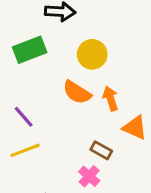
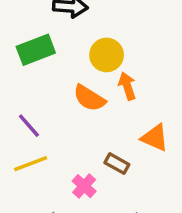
orange arrow: (110, 99) -> (127, 86), moved
pink cross: (89, 176) -> (84, 186), moved

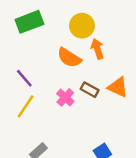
yellow line: (31, 164) -> (26, 106), turned -35
brown rectangle: (117, 164) -> (90, 90), moved
pink cross: (84, 186) -> (65, 97), moved

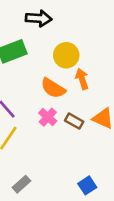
pink cross: (65, 97) -> (48, 117), moved

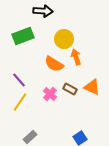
pink cross: (48, 117) -> (50, 94), moved

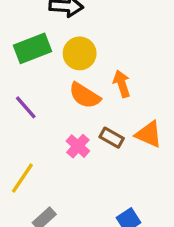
yellow circle: (64, 39) -> (80, 53), moved
purple line: (19, 80) -> (26, 107), moved
yellow line: (20, 102) -> (22, 178), moved

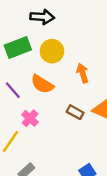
orange semicircle: (85, 96) -> (42, 84), moved
pink cross: (78, 146) -> (30, 118), moved

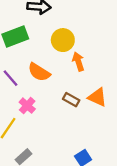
yellow circle: (52, 51) -> (63, 40), moved

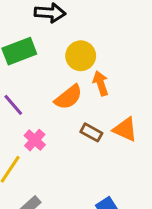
orange semicircle: (39, 72) -> (68, 97), moved, turned -70

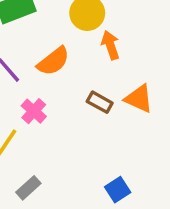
orange semicircle: (68, 97) -> (53, 61), moved

